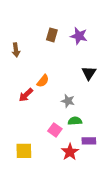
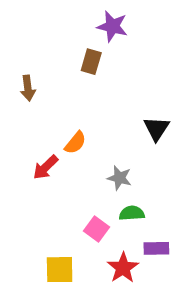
purple star: (79, 36) -> (112, 26), moved
yellow square: (24, 151) -> (60, 270), moved

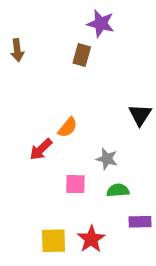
brown arrow: (28, 88) -> (17, 50), moved
pink square: (97, 229) -> (75, 184), moved, turned -35
red star: (123, 268) -> (91, 239), moved

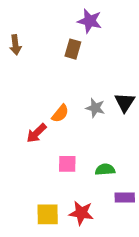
gray star: (107, 159) -> (95, 108), moved
red star: (91, 239) -> (81, 213), turned -30

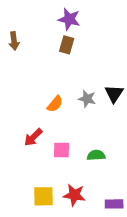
purple star: (90, 21) -> (69, 19), moved
red arrow: (36, 133) -> (33, 137), moved
purple rectangle: (125, 198) -> (114, 204), moved

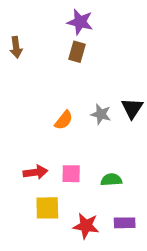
red arrow: (33, 137) -> (35, 172), moved, turned -144
yellow square: (43, 196) -> (47, 208), moved
purple rectangle: (114, 204) -> (125, 223), moved

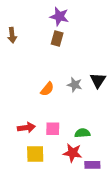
red star: (86, 226) -> (73, 153), moved

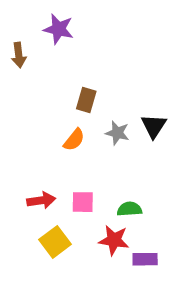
purple star: (59, 16) -> (59, 29), moved
brown rectangle: (57, 38) -> (86, 100), moved
yellow square: (35, 154) -> (55, 242), turned -36

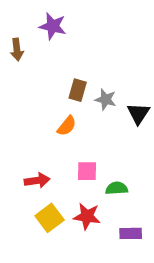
gray star: (117, 133) -> (106, 99), moved
pink square: (83, 202) -> (87, 171), moved
red star: (114, 240) -> (87, 216), moved

